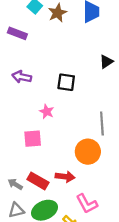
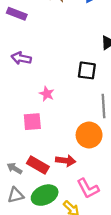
black square: (66, 82) -> (87, 70), moved

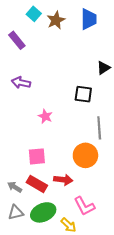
purple rectangle: (17, 14) -> (17, 40), turned 30
pink square: (32, 122) -> (37, 156), moved

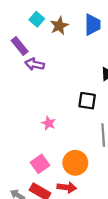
purple arrow: (21, 83) -> (35, 64), moved
orange circle: (85, 155) -> (75, 163), moved
pink square: (37, 156) -> (40, 164), turned -30

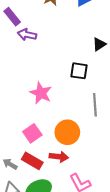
pink star: (49, 123) -> (41, 93), size x1.5

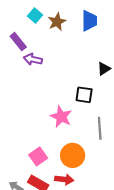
pink star: (41, 93) -> (61, 117), moved

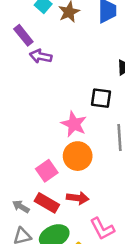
orange circle: (73, 155) -> (78, 156), moved

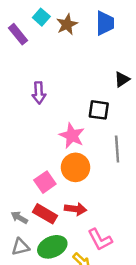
purple rectangle: (23, 35) -> (18, 34), moved
purple arrow: (41, 56) -> (39, 93), moved, turned -105

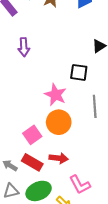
purple arrow: (39, 93) -> (24, 47), moved

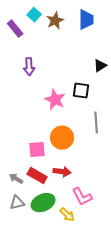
pink star: (56, 95) -> (55, 100), moved
pink square: (32, 135) -> (37, 150), turned 30

